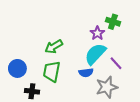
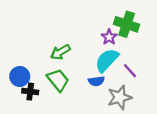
green cross: (113, 22) -> (127, 24), size x1.5
green trapezoid: (52, 72) -> (58, 80), turned 130
black cross: (32, 91) -> (30, 92), moved

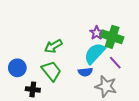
green cross: (127, 24) -> (112, 37), moved
black cross: (30, 92) -> (33, 89), moved
gray star: (120, 97) -> (106, 86), turned 30

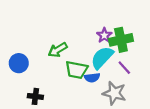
green cross: (112, 37) -> (121, 40), turned -30
blue circle: (17, 68) -> (19, 63), moved
green trapezoid: (51, 71) -> (77, 70), moved, turned 140

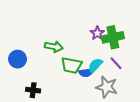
green arrow: (58, 50) -> (54, 47), turned -138
cyan semicircle: (102, 58) -> (95, 65), moved, size x0.7

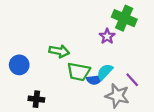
green cross: (113, 37) -> (124, 18), moved, turned 35
purple line: (116, 63) -> (132, 80), moved

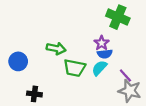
purple star: (107, 36) -> (102, 43), moved
blue semicircle: (95, 80) -> (105, 54), moved
gray star: (117, 96) -> (130, 91), moved

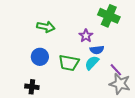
purple star: (102, 43) -> (86, 36), moved
green arrow: (56, 48) -> (46, 27), moved
blue circle: (18, 61) -> (40, 57), moved

